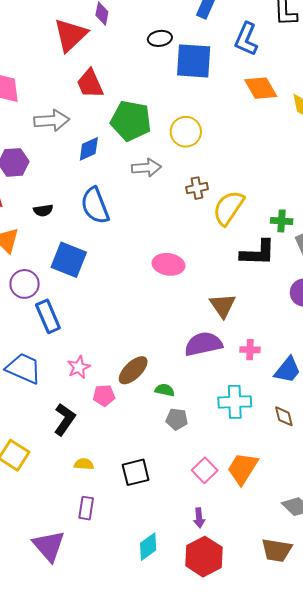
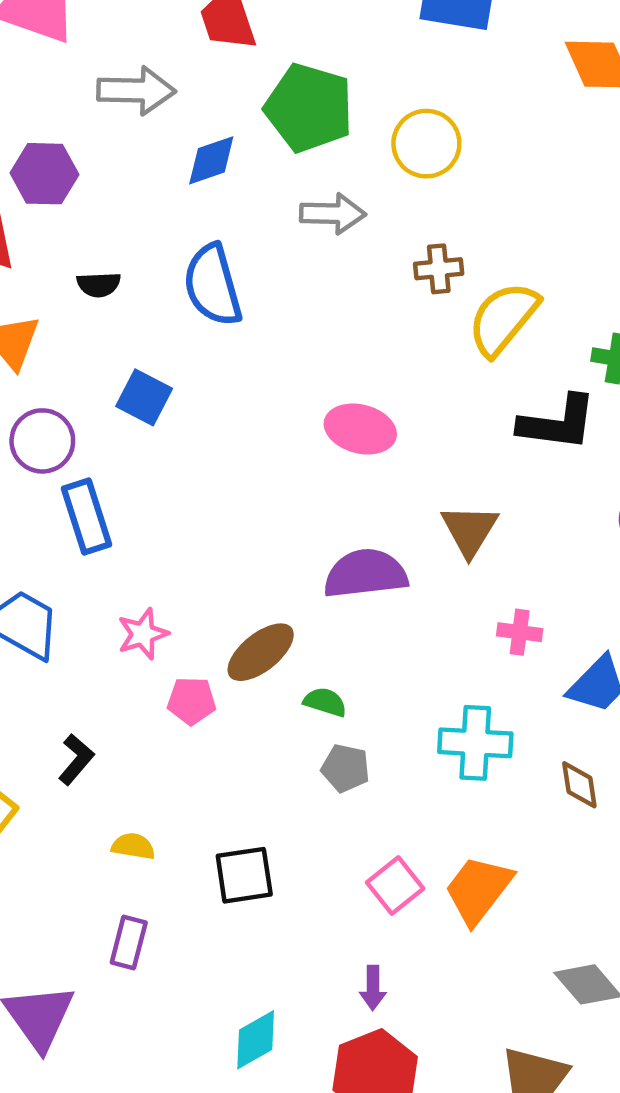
blue square: (69, 260) -> (144, 397), size x0.7
purple semicircle: (203, 344) -> (366, 574), moved
black L-shape: (65, 419) -> (76, 759), moved, size x0.7

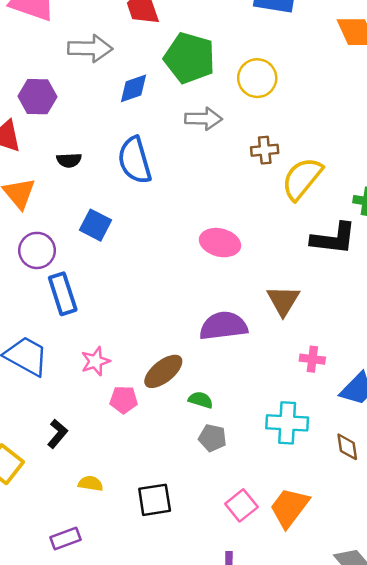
purple rectangle: (129, 942) -> (66, 538), moved, turned 56

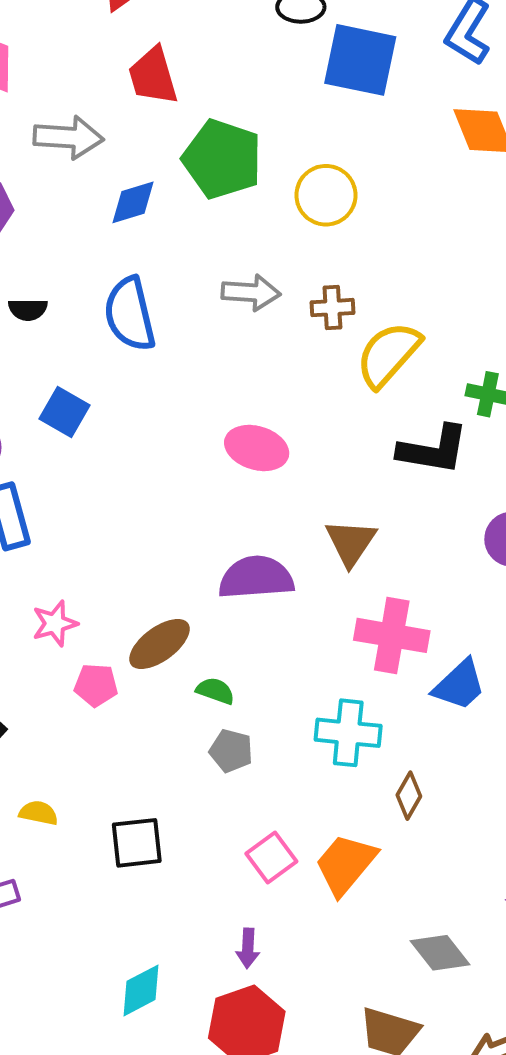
gray arrow: (203, 119) -> (251, 292), moved
pink cross: (312, 359) -> (392, 635), size x1.8
brown diamond: (347, 447) -> (409, 796), moved, turned 36

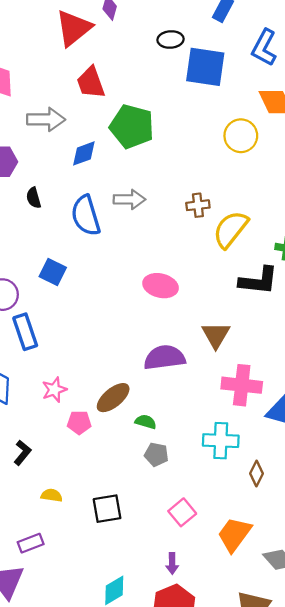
yellow circle: (326, 195) -> (241, 136), moved
gray arrow: (251, 292) -> (129, 199), moved
black semicircle: (28, 309) -> (34, 198), moved, turned 78
orange trapezoid: (346, 864) -> (234, 534), moved

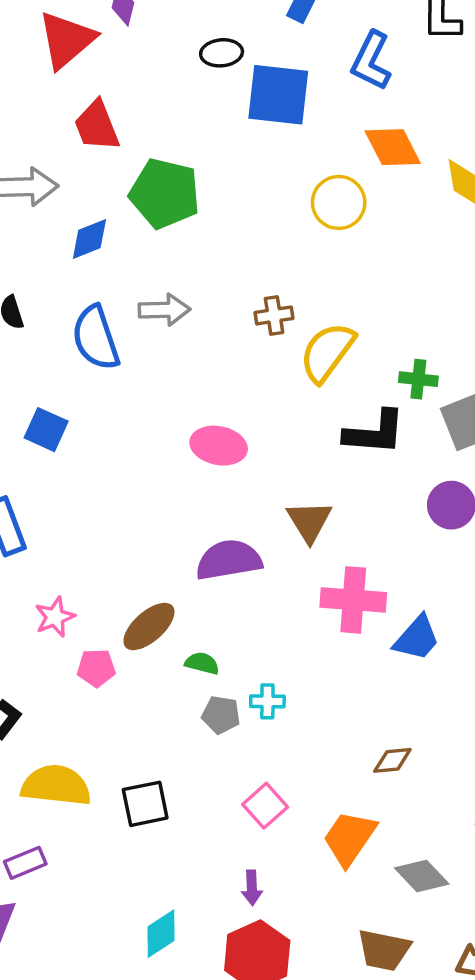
cyan cross: (221, 441) -> (267, 701), moved, size x0.6
brown diamond: (256, 473) -> (392, 760), moved, turned 60
yellow semicircle: (52, 495) -> (56, 785), size x2.0

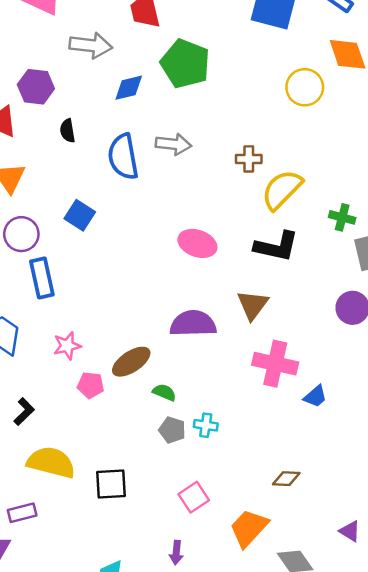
black L-shape: (375, 433) -> (277, 246), moved
blue trapezoid: (417, 638) -> (315, 396), size x0.7

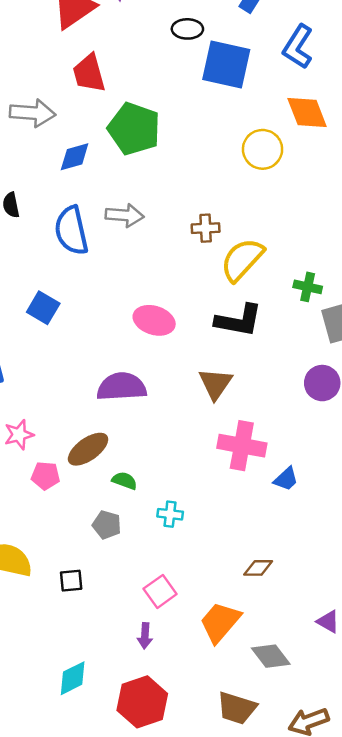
blue square: (80, 215) -> (43, 308), moved
purple semicircle: (193, 324) -> (122, 387), moved
gray pentagon: (172, 430) -> (107, 525), moved
black square: (111, 484) -> (71, 581), size x0.7
purple arrow: (176, 553) -> (145, 636), moved

